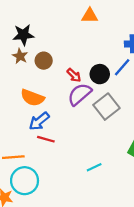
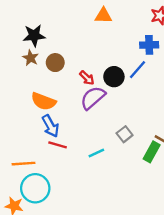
gray square: (106, 107) -> (125, 134), moved, size x0.6
blue arrow: (39, 121) -> (51, 126), turned -80
cyan line: (94, 167) -> (96, 153), moved

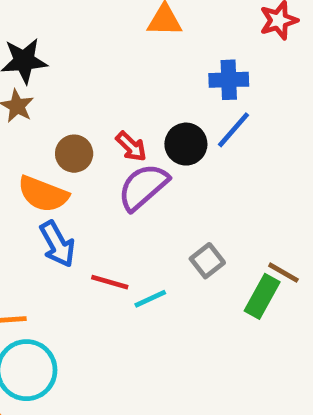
blue cross: (149, 45) -> (229, 80), moved
brown circle: (55, 63) -> (74, 154), moved
red line: (58, 145) -> (110, 282), moved

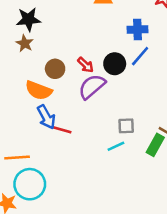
gray square: (207, 261) -> (126, 126), turned 36
red line: (110, 282) -> (61, 130), moved
cyan line: (150, 299) -> (116, 146), moved

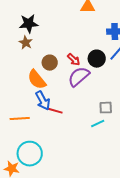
orange semicircle: (39, 90) -> (37, 80), turned 30
orange line: (17, 158) -> (20, 119), moved

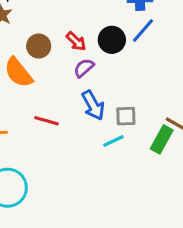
purple semicircle: (79, 77) -> (84, 68), size x0.6
blue arrow: (43, 101) -> (93, 105), moved

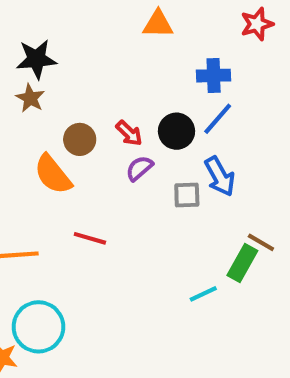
blue arrow: (93, 105) -> (220, 176), moved
gray square: (126, 116) -> (187, 195), moved
cyan line: (113, 141) -> (203, 294), moved

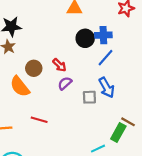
black circle: (176, 131) -> (85, 38), moved

